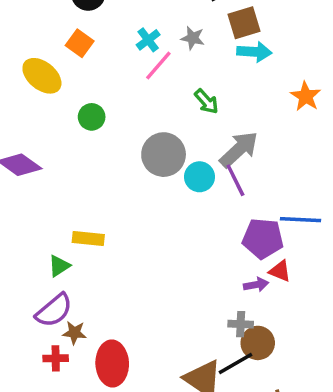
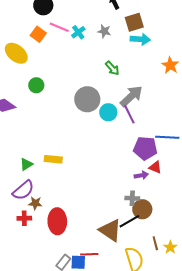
pink line: (158, 65) -> (59, 27), moved, turned 72
green circle: (92, 117) -> (36, 85), moved
yellow rectangle: (88, 238) -> (53, 159), moved

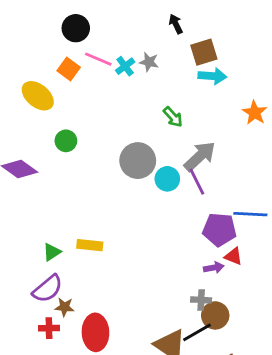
gray star: (104, 31) -> (149, 62), moved

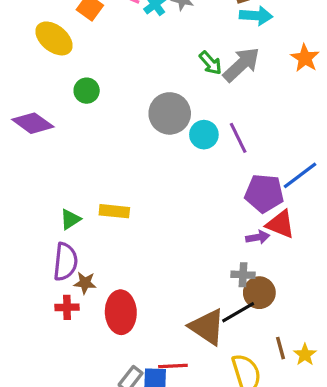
gray arrow: (200, 156) -> (241, 65), moved
blue line: (250, 214) -> (300, 175), turned -40
red triangle: (233, 256) -> (280, 224), size x1.4
purple semicircle: (48, 289) -> (65, 262), turned -44

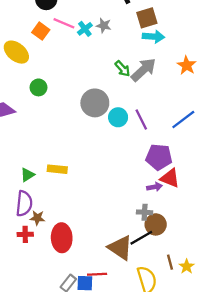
blue line: (300, 175) -> (183, 119), moved

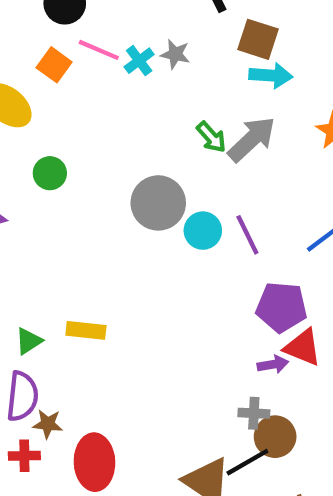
brown square: (147, 18) -> (258, 39), turned 35

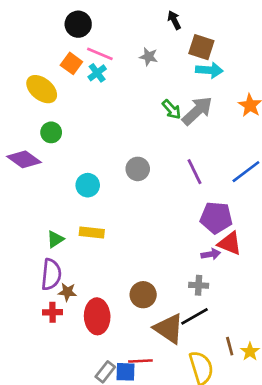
cyan cross: (139, 61) -> (97, 73), moved
green circle: (50, 173) -> (51, 132), moved
gray circle: (158, 203) -> (138, 169), moved, size x0.7
cyan circle: (203, 231) -> (88, 185), moved
brown circle: (275, 437) -> (143, 295), moved

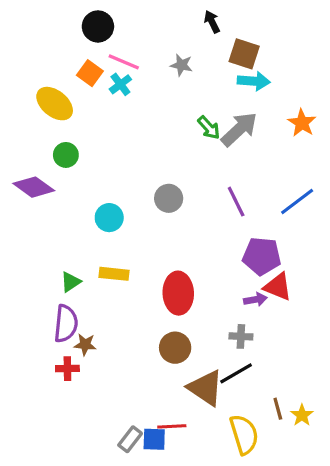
red ellipse: (97, 316) -> (178, 293), moved

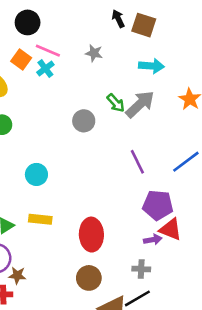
brown square: (244, 54) -> (144, 25), moved
gray circle: (169, 198) -> (84, 121), moved

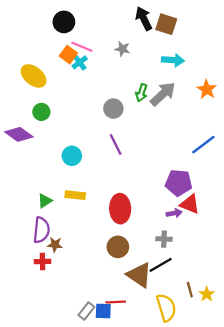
black arrow: (118, 19) -> (144, 19), size x1.5
orange square: (21, 60) -> (68, 55), moved
green arrow: (116, 103) -> (142, 93), turned 60
purple line: (137, 162) -> (116, 145), moved

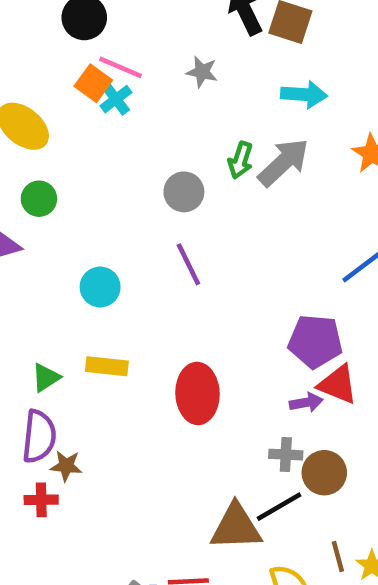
brown circle: (118, 247) -> (324, 473), moved
brown triangle: (139, 275) -> (236, 527), turned -36

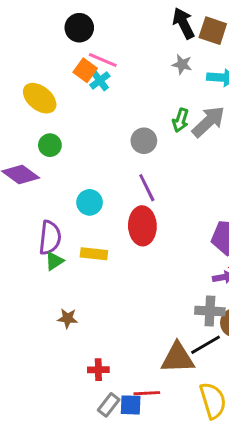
gray star: (202, 72) -> (182, 64), moved
red ellipse: (197, 393) -> (142, 226), moved
purple semicircle: (39, 436) -> (50, 238), moved
gray cross: (286, 455) -> (210, 311), size x1.4
red cross: (41, 500) -> (98, 370), moved

